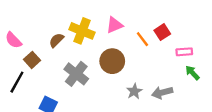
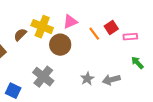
pink rectangle: (184, 52) -> (130, 37), moved
brown circle: (112, 61) -> (60, 45), moved
gray cross: (76, 74) -> (43, 77), moved

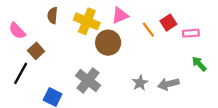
brown semicircle: (20, 35) -> (53, 15), moved, turned -40

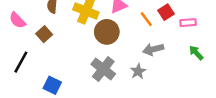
brown square: (36, 51) -> (44, 34), moved
gray cross: (88, 80) -> (103, 69), moved
gray arrow: (168, 84) -> (153, 49), moved

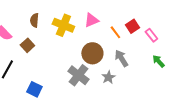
pink rectangle: (188, 23) -> (151, 35), turned 56
brown circle: (107, 32) -> (92, 53), moved
gray arrow: (153, 49) -> (121, 58), turned 72

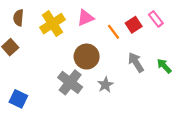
yellow cross: (63, 25) -> (52, 24), turned 35
pink rectangle: (151, 35) -> (156, 19), moved
gray arrow: (121, 58) -> (136, 62), moved

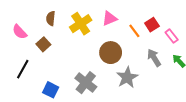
pink rectangle: (156, 19) -> (172, 36), moved
gray cross: (70, 82) -> (86, 83), moved
gray star: (105, 85) -> (127, 77), size x1.5

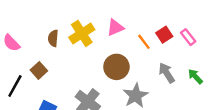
brown semicircle: (51, 18) -> (53, 38), moved
pink rectangle: (172, 36) -> (188, 37), moved
brown square: (43, 44) -> (39, 70), moved

